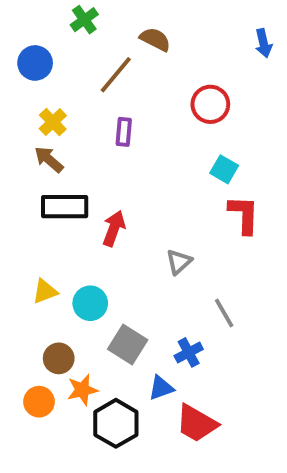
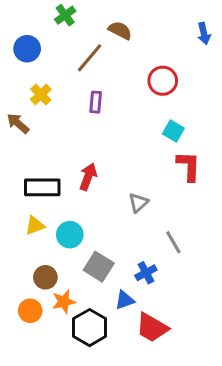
brown arrow: (49, 159) -> (18, 123), moved
black rectangle: (65, 207) -> (42, 187), moved

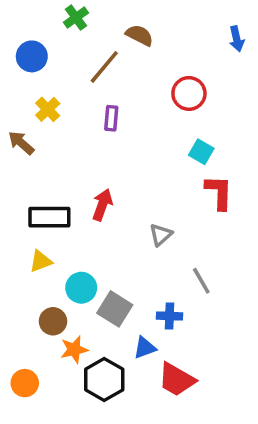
cyan circle: (70, 235) -> (81, 288), moved
blue cross: (146, 273) -> (170, 316), turned 30
orange circle: (30, 311) -> (25, 383), moved

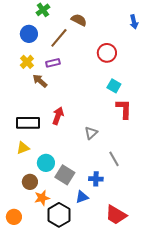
blue circle: (32, 56) -> (29, 34), moved
purple rectangle: (111, 118) -> (53, 63), moved, turned 72
brown arrow: (21, 143) -> (40, 81), moved
red trapezoid: (177, 380) -> (116, 215), moved

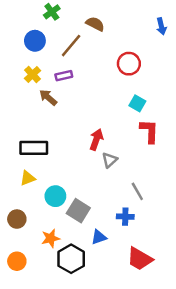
red arrow: (58, 116) -> (96, 140), moved
blue cross: (96, 179) -> (125, 217), moved
brown circle: (30, 182) -> (17, 219), moved

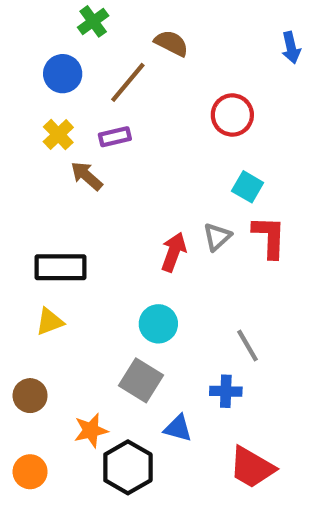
gray triangle: (110, 160) -> (217, 237), moved
cyan circle: (55, 196) -> (158, 324), moved
blue triangle: (99, 237) -> (178, 428), turned 35

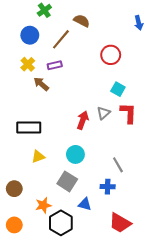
yellow triangle: (50, 322) -> (38, 157), moved

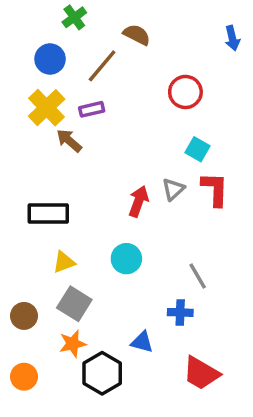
yellow cross: (28, 64) -> (47, 108), size x1.5
gray square: (67, 181) -> (74, 304), moved

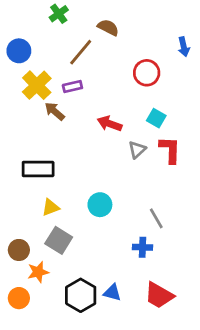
blue arrow: (232, 38) -> (184, 47), moved
blue circle: (50, 59) -> (19, 51), moved
red arrow: (139, 201) -> (110, 124), moved, turned -90
blue triangle: (142, 342) -> (112, 293), moved
orange star: (73, 344) -> (38, 272), moved

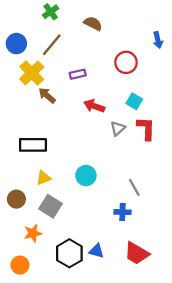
brown line: (81, 52) -> (52, 45), moved
purple rectangle: (72, 87) -> (78, 74), moved
brown circle: (19, 250) -> (16, 199), moved
orange circle: (19, 298) -> (20, 265), moved

